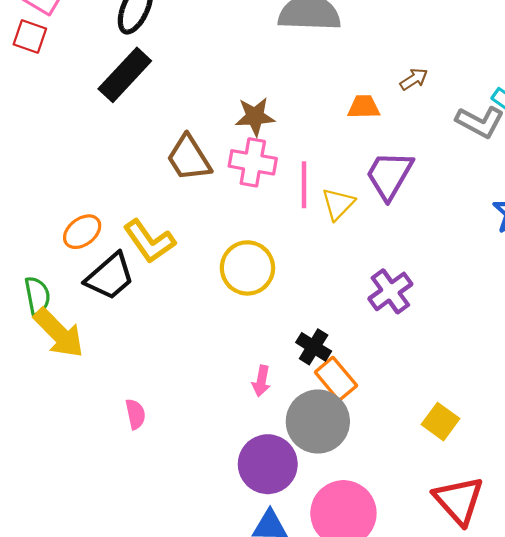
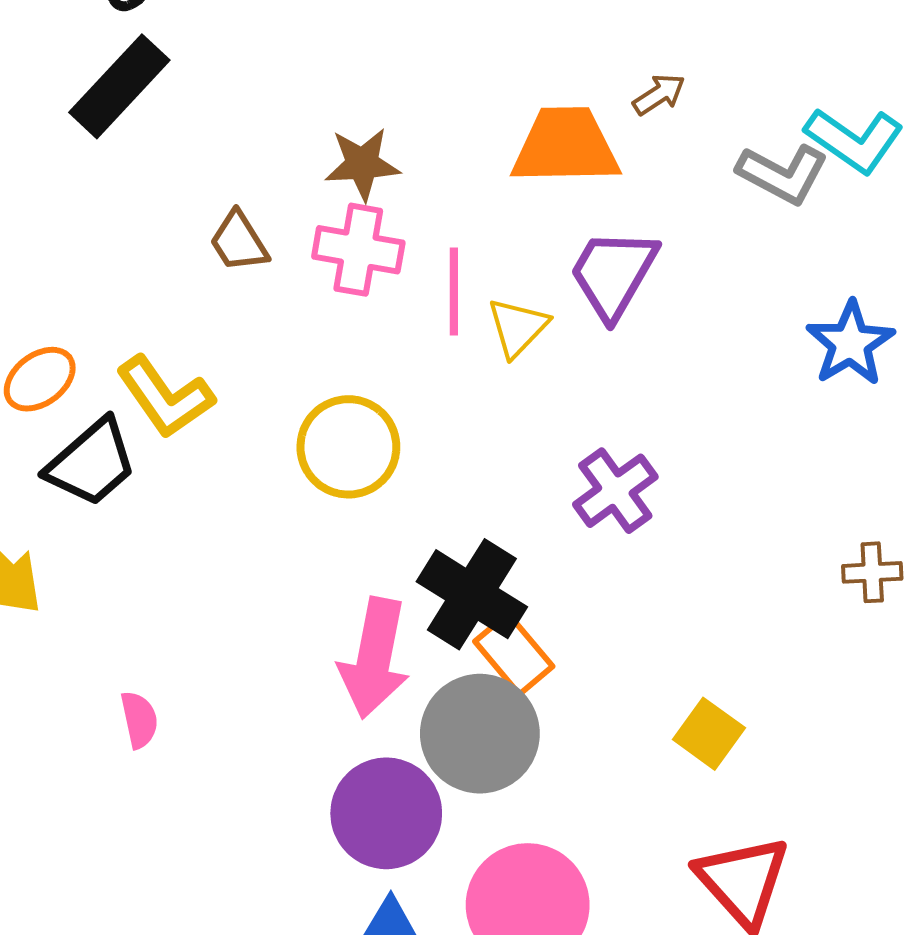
orange trapezoid: (364, 107) -> (565, 146), size x1.8
brown trapezoid: (189, 158) -> (239, 242), size x0.7
black cross: (314, 347) -> (472, 594), size x1.6
pink arrow: (261, 381) -> (374, 658), size x2.0

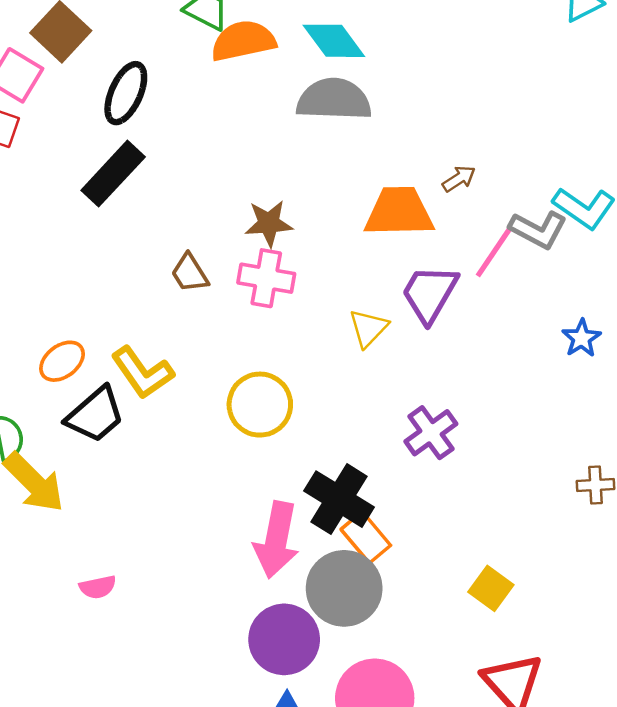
pink line: (454, 291) -> (493, 253), moved, turned 34
blue star: (850, 343) -> (582, 338), size x0.7
pink semicircle: (139, 720) -> (98, 587), moved, turned 90

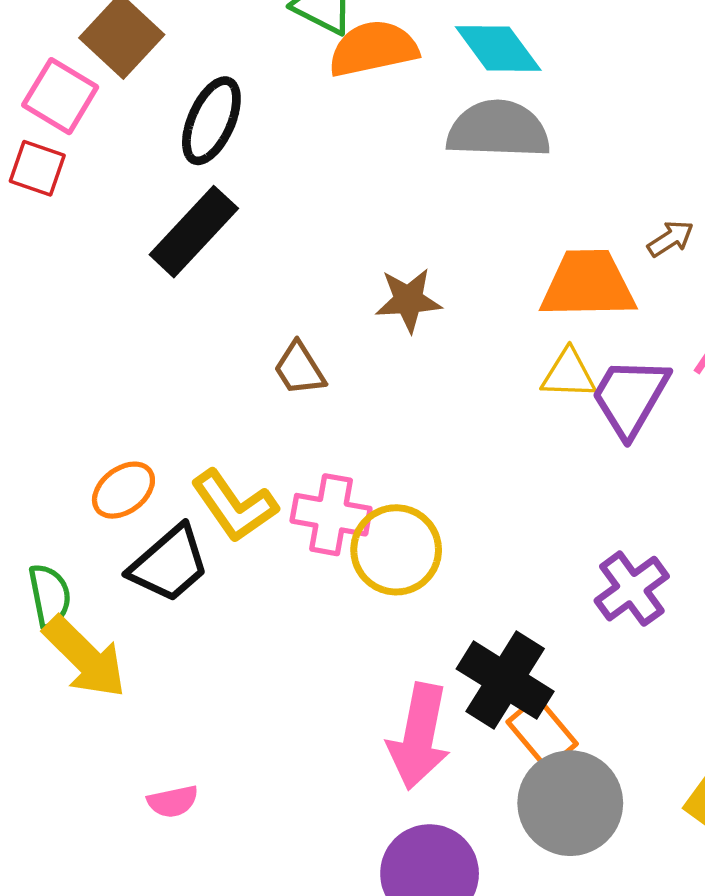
pink cross: (266, 278) -> (331, 515), moved
yellow triangle: (368, 328) -> (568, 374), moved, turned 48
gray circle: (344, 588) -> (570, 803), moved

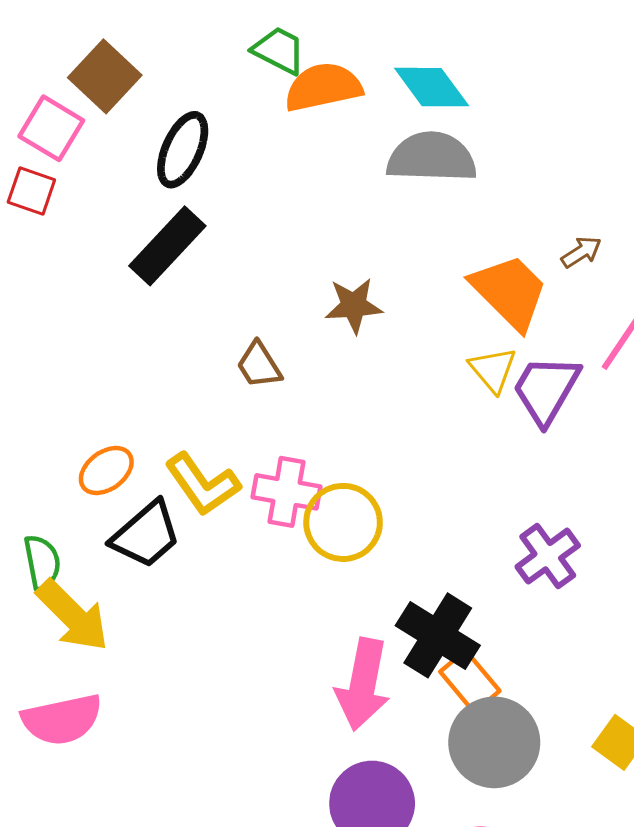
orange trapezoid: (588, 284) -> (510, 292), turned 46
yellow triangle: (568, 374) -> (493, 370), turned 48
pink semicircle: (173, 801) -> (62, 719), moved, size x1.8

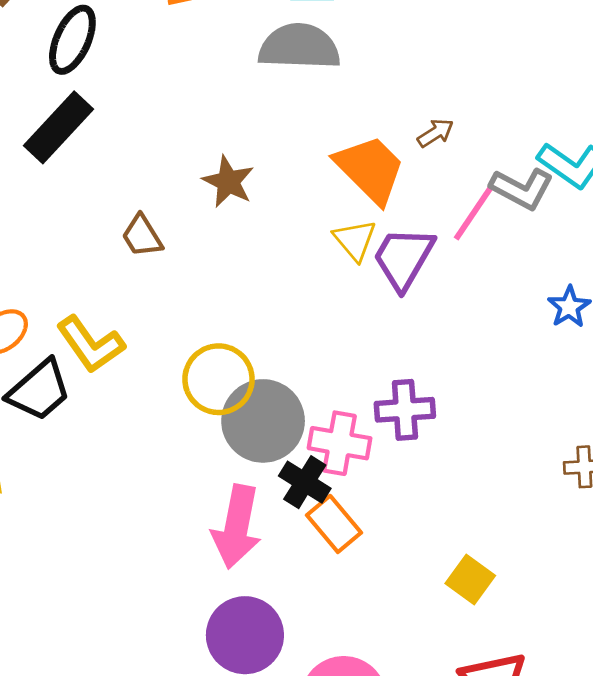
brown star: (354, 306) -> (228, 182), turned 30
pink cross: (287, 492) -> (340, 443), moved
purple cross: (548, 556) -> (405, 410), turned 32
black cross: (438, 635) -> (305, 482), size x0.7
gray circle: (494, 742) -> (263, 421), moved

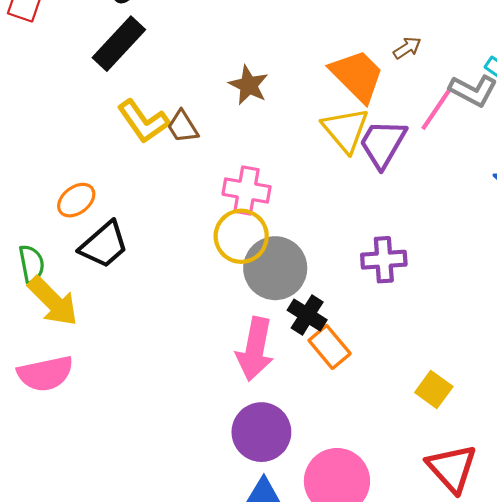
yellow triangle: (355, 240) -> (345, 130), size x1.4
yellow L-shape: (91, 344) -> (143, 121), moved
pink cross: (340, 443) -> (247, 191), moved

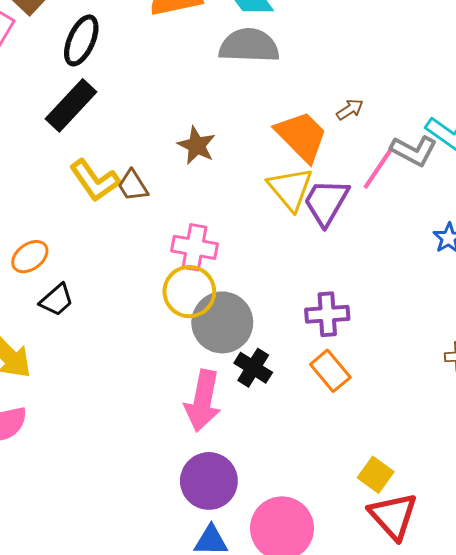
black trapezoid: (104, 245) -> (57, 300), size x0.7
orange rectangle: (330, 347) -> (330, 371), moved
yellow square: (434, 390) -> (376, 475), moved

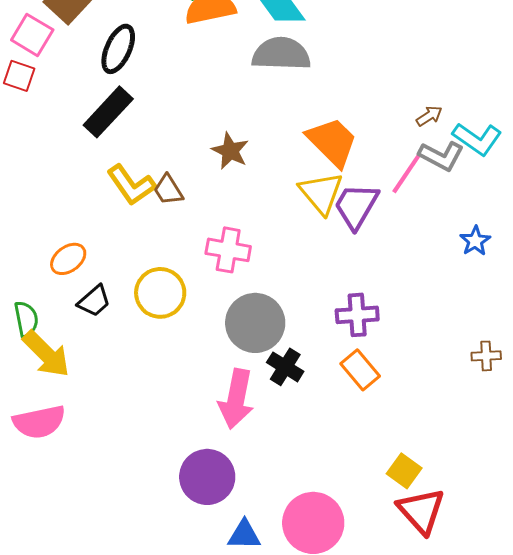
brown arrow: (350, 109) -> (429, 116), moved
yellow circle: (189, 292) -> (160, 293), moved
purple circle: (209, 481) -> (207, 477), moved

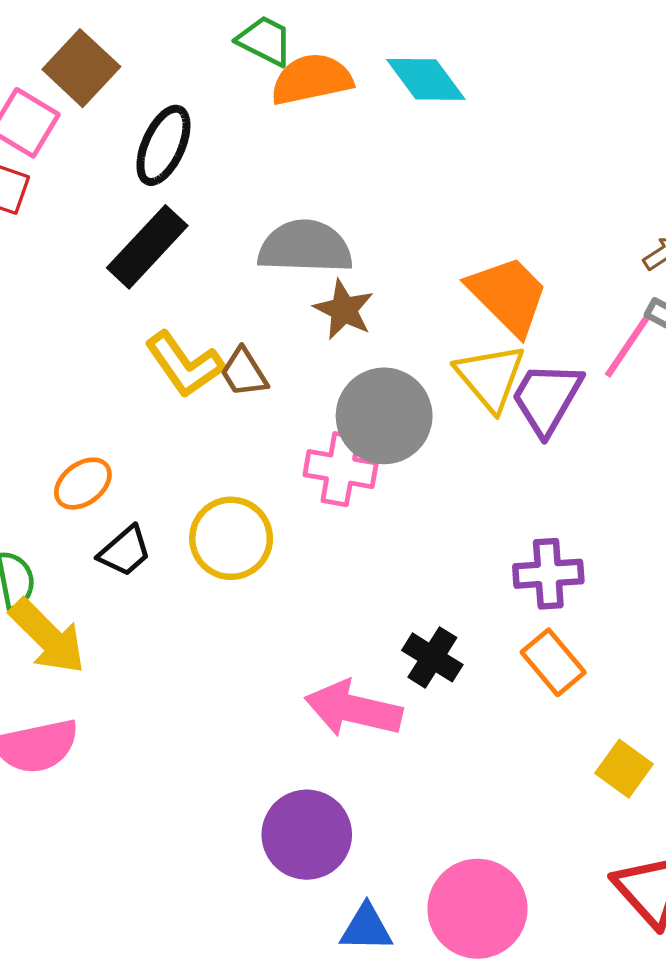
gray semicircle: (281, 54) -> (305, 247), moved
gray circle: (255, 323) -> (384, 416), moved
pink arrow: (236, 399) -> (353, 709), turned 92
yellow square: (404, 471) -> (624, 769), moved

